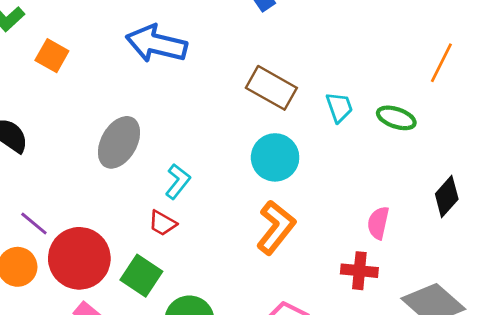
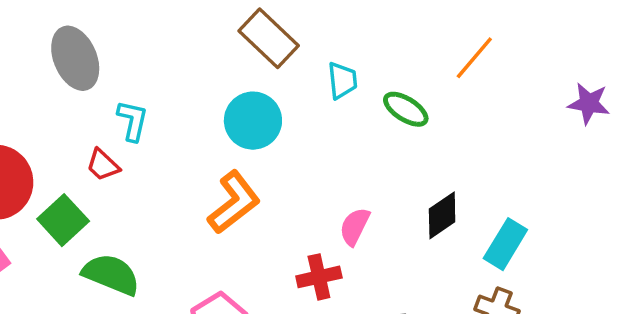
gray ellipse: (119, 142) -> (75, 58), turned -66
cyan L-shape: (178, 181) -> (133, 121), turned -40
red cross: (359, 271) -> (319, 277), turned -32

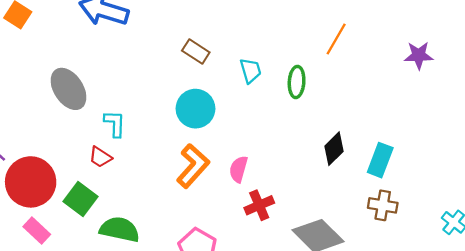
brown rectangle: (269, 38) -> (196, 51), size x0.7
green ellipse: (406, 109) -> (297, 82), turned 72
pink semicircle: (355, 226) -> (239, 169), moved

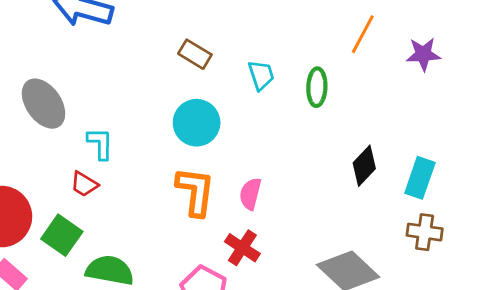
purple star: (419, 55) -> (423, 54), moved
orange L-shape: (193, 166) -> (195, 191), turned -33
red cross: (259, 205) -> (242, 248), moved, turned -32

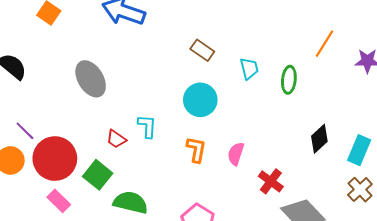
cyan L-shape: (100, 144) -> (147, 126), moved
orange L-shape: (195, 191) -> (196, 149), size x0.7
brown cross: (425, 232) -> (360, 190), turned 35
red cross: (242, 248) -> (271, 181), moved

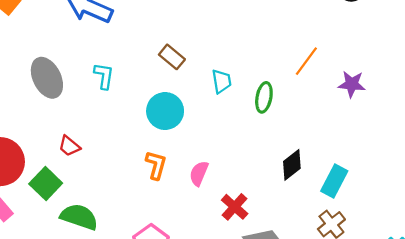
cyan L-shape: (147, 126) -> (104, 76), moved

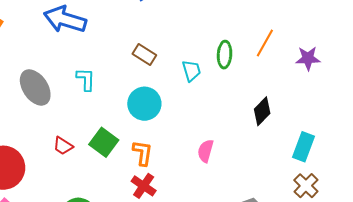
green ellipse: (264, 97) -> (225, 55), moved
black diamond: (292, 165) -> (262, 111), moved
pink semicircle: (199, 173) -> (206, 151), moved
green square: (46, 183) -> (104, 142), moved
red cross: (235, 207) -> (144, 186), moved

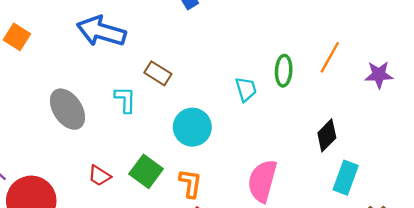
brown rectangle: (144, 55) -> (158, 73), moved
cyan rectangle: (303, 147) -> (346, 178), moved
pink semicircle: (206, 151) -> (262, 181), size x1.6

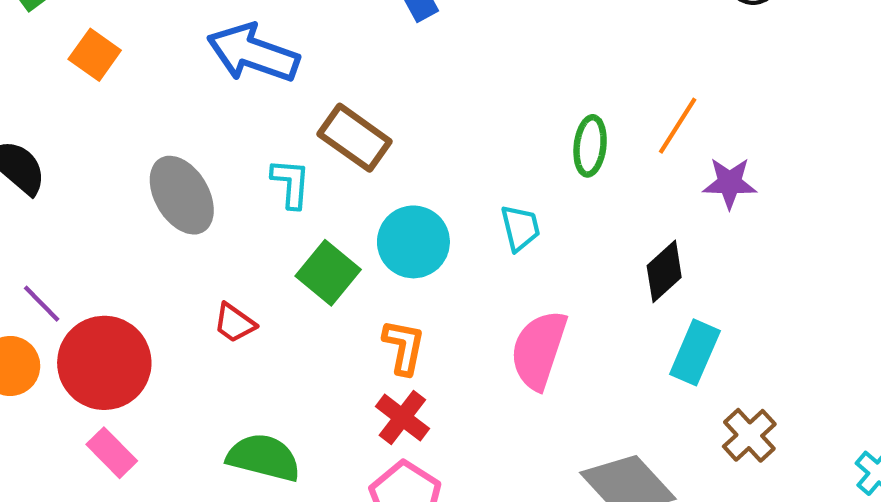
brown rectangle: (158, 73) -> (355, 138), size x1.4
purple star: (379, 75) -> (730, 183), moved
cyan trapezoid: (246, 89) -> (520, 228), moved
green square: (146, 171) -> (328, 273), moved

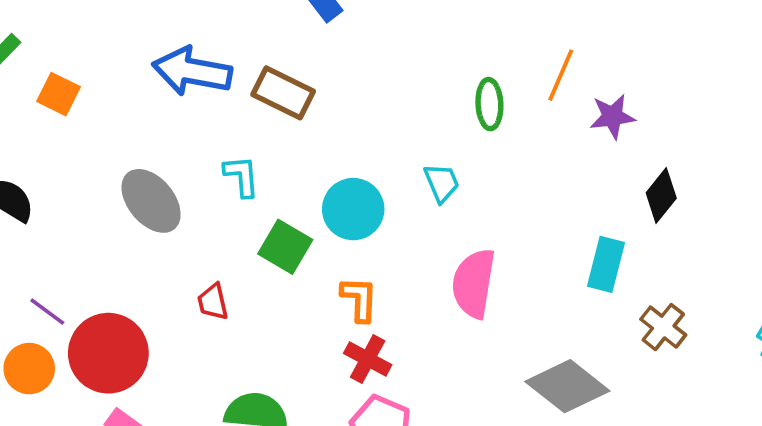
brown rectangle: (355, 138) -> (283, 93), moved
black diamond: (664, 271) -> (661, 195), moved
red trapezoid: (234, 323) -> (213, 302), turned 51

